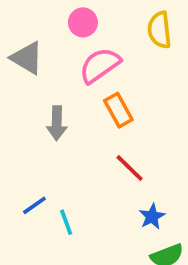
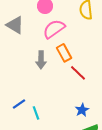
gray arrow: (57, 123) -> (41, 60), moved
red line: (130, 168) -> (78, 73), moved

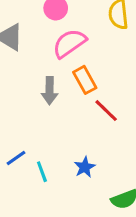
blue star: (82, 110) -> (85, 167), moved

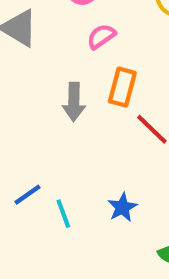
pink semicircle: (69, 43) -> (101, 36), size x0.6
orange rectangle: (85, 80) -> (122, 87), turned 44

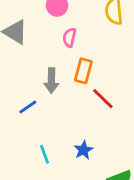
pink semicircle: (101, 36) -> (70, 38), turned -42
blue line: (27, 195) -> (28, 107), moved

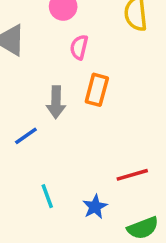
red line: (103, 99) -> (132, 175), moved, turned -60
blue star: (83, 150) -> (95, 207), moved

